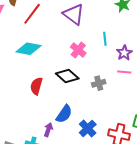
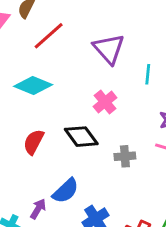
cyan line: (105, 39) -> (148, 74), moved

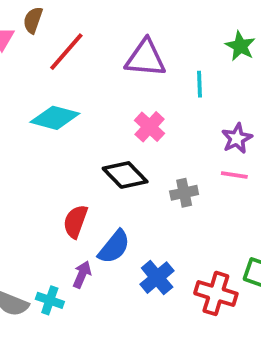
purple triangle: (109, 49) -> (145, 58), turned -36
red semicircle: (34, 142) -> (75, 221), moved

